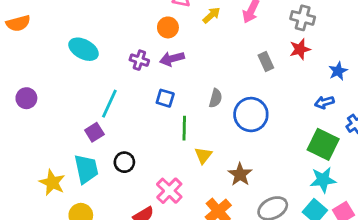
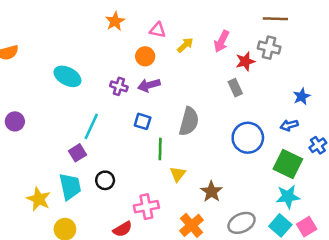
red star: (300, 49) -> (245, 61), moved
gray semicircle: (216, 98) -> (189, 121), size x1.6
blue circle: (251, 115) -> (248, 138), moved
pink cross: (169, 191) -> (146, 207), turned 35

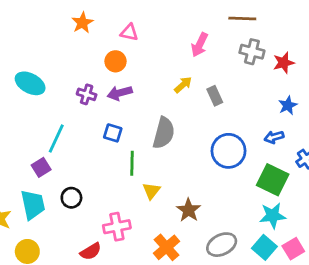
brown line: (275, 19) -> (242, 19), moved
yellow arrow: (185, 45) -> (183, 85), moved
red star: (245, 61) -> (284, 63), moved

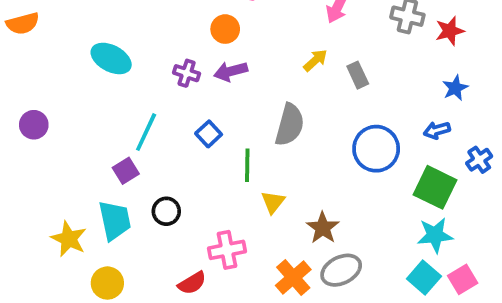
blue square: (113, 133) -> (209, 134), moved, turned 30
gray ellipse: (222, 245) -> (341, 270), moved

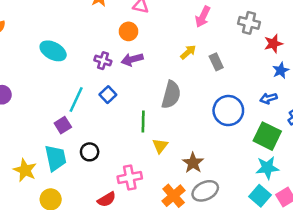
red star: (450, 31) -> (273, 44), moved
blue square: (209, 134) -> (108, 95), moved

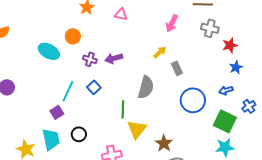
orange circle: (129, 31) -> (73, 36), moved
gray rectangle: (216, 62) -> (177, 68), moved
yellow triangle: (160, 146) -> (137, 129), size x1.5

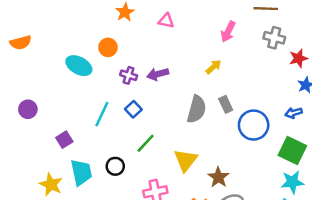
gray rectangle: (177, 68) -> (226, 104), moved
green line: (123, 109) -> (146, 143), moved, turned 42
purple square: (57, 112) -> (64, 140), moved

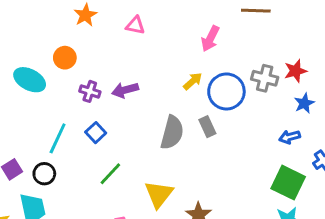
gray cross: (274, 38) -> (265, 78), moved
blue circle: (254, 125) -> (226, 91), moved
black circle: (115, 166) -> (44, 174), moved

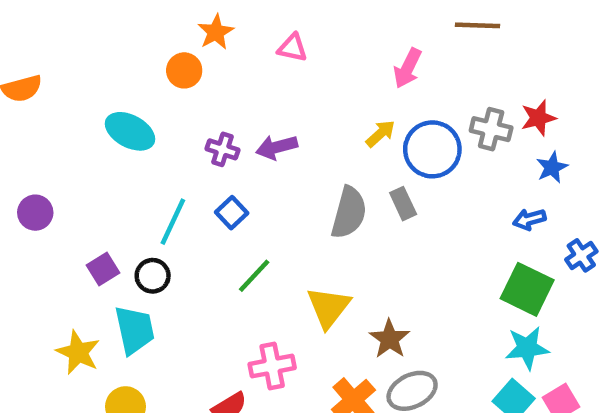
orange circle: (65, 58) -> (184, 70), moved

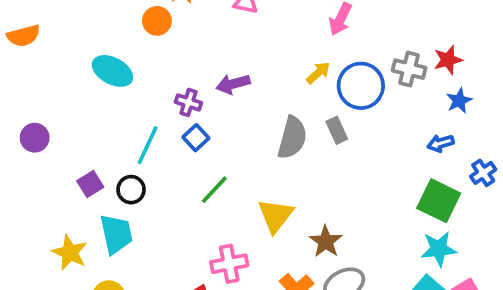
purple cross: (223, 149) -> (188, 102), moved

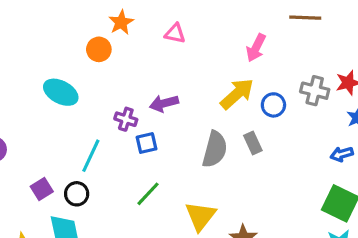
yellow arrow: (318, 73) -> (237, 94), size x1.6
blue circle: (361, 86) -> (273, 105), size x0.6
blue square: (196, 138) -> (146, 143), moved, turned 30

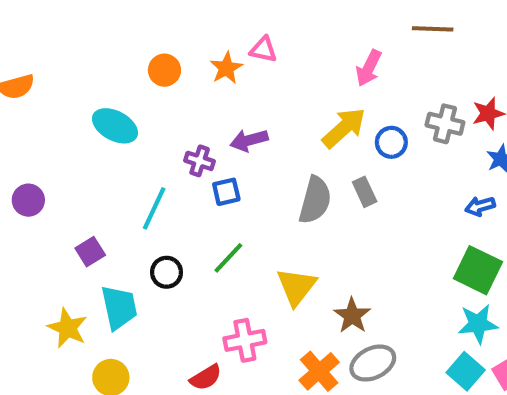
orange star: (121, 22) -> (226, 68), moved
black circle: (77, 194) -> (167, 272), moved

